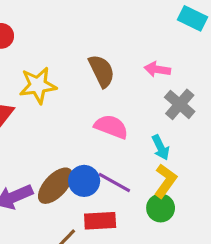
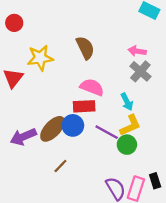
pink arrow: (157, 69) -> (137, 51), moved
yellow L-shape: (165, 181) -> (130, 125), turned 30
purple line: (114, 182) -> (107, 132), moved
red rectangle: (100, 221) -> (84, 106), moved

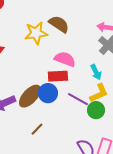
brown semicircle: (85, 48) -> (59, 24), turned -30
yellow star: (40, 58) -> (36, 33), moved

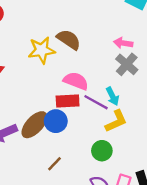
purple line: (78, 99) -> (96, 102), moved
green circle: (96, 110) -> (102, 151), moved
brown line: (37, 129) -> (55, 164), moved

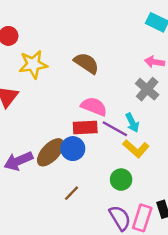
pink arrow: (123, 43) -> (155, 62), moved
yellow star: (42, 50) -> (33, 64), moved
yellow L-shape: (116, 121) -> (136, 149), turned 65

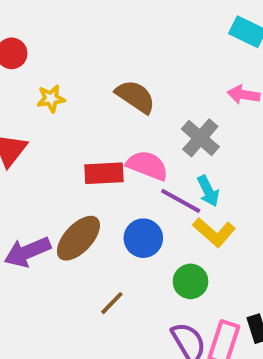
yellow star: (33, 64) -> (51, 99), size x0.6
gray cross: (147, 89) -> (200, 138), moved
red rectangle: (85, 128) -> (104, 173), moved
blue circle: (73, 149) -> (143, 238), moved

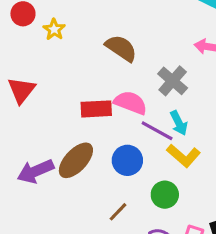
yellow star: (51, 99) -> (54, 29), moved, turned -30
brown line: (112, 303) -> (118, 212), moved

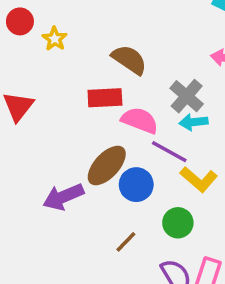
red rectangle: (96, 109) -> (105, 98), moved
cyan arrow: (179, 123) -> (194, 122), moved, turned 110
brown ellipse: (76, 160) -> (107, 166), moved
purple arrow: (35, 171) -> (63, 197), moved

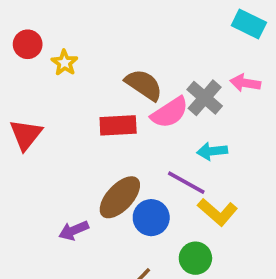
gray cross: (187, 96) -> (205, 98), moved
pink semicircle: (140, 120) -> (170, 112), moved, turned 126
purple arrow: (63, 197) -> (74, 230), size x0.7

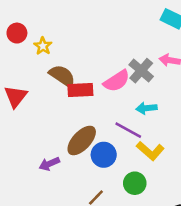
brown semicircle: (144, 85) -> (62, 76), moved

